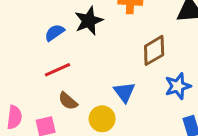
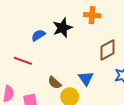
red line: (58, 70) -> (23, 61), moved, turned 42
brown semicircle: (68, 101) -> (55, 83), moved

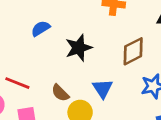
black star: (62, 28) -> (79, 48), moved
red line: (23, 61) -> (17, 83), moved

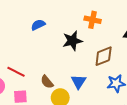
blue semicircle: (41, 28) -> (38, 25), moved
black star: (79, 48) -> (72, 41), moved

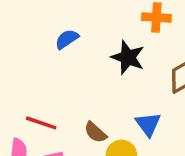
black star: (72, 41) -> (128, 57), turned -30

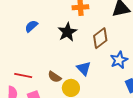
black star: (128, 57) -> (67, 32), turned 30

